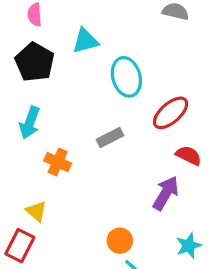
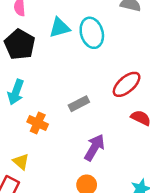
cyan ellipse: (126, 77) -> (92, 33), moved
purple arrow: (166, 193) -> (94, 147), moved

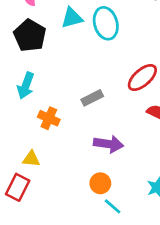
purple arrow: (94, 147) -> (108, 144), turned 68
yellow triangle: (21, 162) -> (31, 159), turned -36

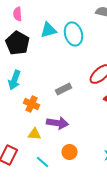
purple arrow: (108, 144) -> (57, 123), moved
yellow triangle: (31, 159) -> (34, 134), moved
cyan line: (113, 206) -> (42, 162), moved

